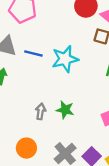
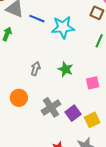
green star: (65, 110) -> (65, 69), moved

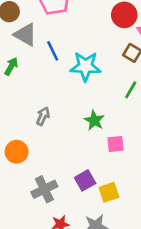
blue line: (37, 19) -> (53, 51), turned 35
green star: (65, 69) -> (94, 120), moved
gray cross: (51, 107) -> (44, 189), moved

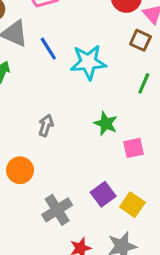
yellow square: (109, 192) -> (132, 205), turned -30

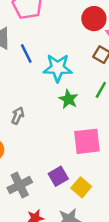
green star: (106, 124) -> (68, 99), moved
pink square: (134, 148) -> (87, 141), size x1.6

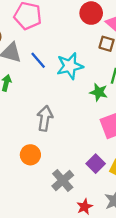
green star: (68, 99) -> (99, 92), moved
gray arrow: (18, 116) -> (45, 118), size x1.5

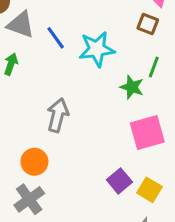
gray cross: (63, 181) -> (29, 199), moved

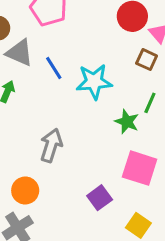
pink square: (147, 133) -> (140, 168), turned 30
purple square: (119, 181) -> (100, 198), moved

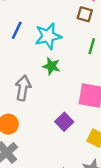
blue line: (54, 68) -> (17, 30), turned 66
green star: (127, 122) -> (51, 66), moved

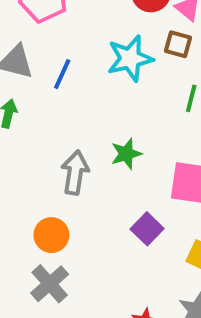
cyan star: (48, 36) -> (130, 58), moved
green star: (51, 66) -> (126, 154), moved, turned -30

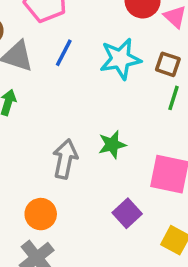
brown square: (178, 44) -> (168, 64), moved
blue line: (62, 74) -> (64, 53), moved

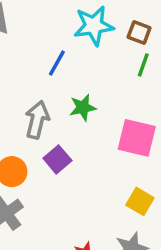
blue line: (64, 53) -> (57, 63), moved
purple square: (127, 213) -> (57, 159), moved

